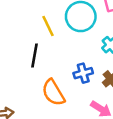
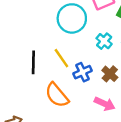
yellow line: (48, 26) -> (61, 58), moved

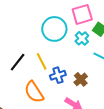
cyan cross: (104, 41) -> (82, 38), moved
black line: (33, 62) -> (18, 62), turned 30

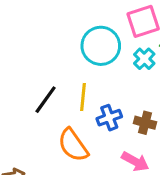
yellow line: (42, 61) -> (83, 97), turned 36
brown cross: (81, 79) -> (145, 123), turned -32

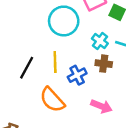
cyan cross: (144, 59) -> (100, 41), moved
brown cross: (145, 123) -> (104, 64), moved

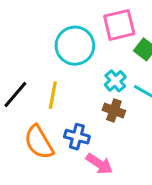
blue cross: (77, 75) -> (77, 137), moved, turned 30

